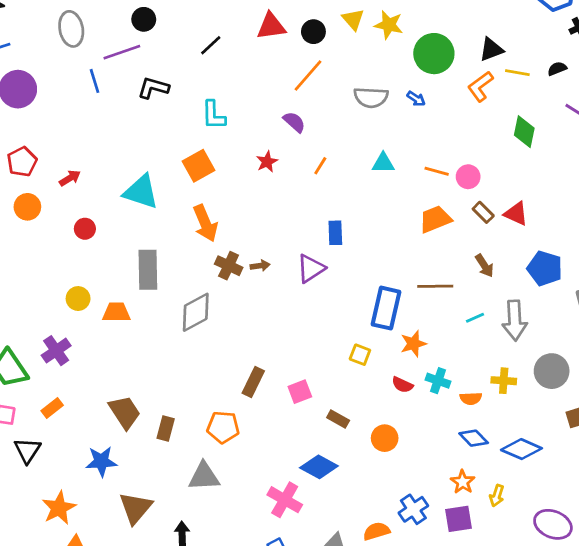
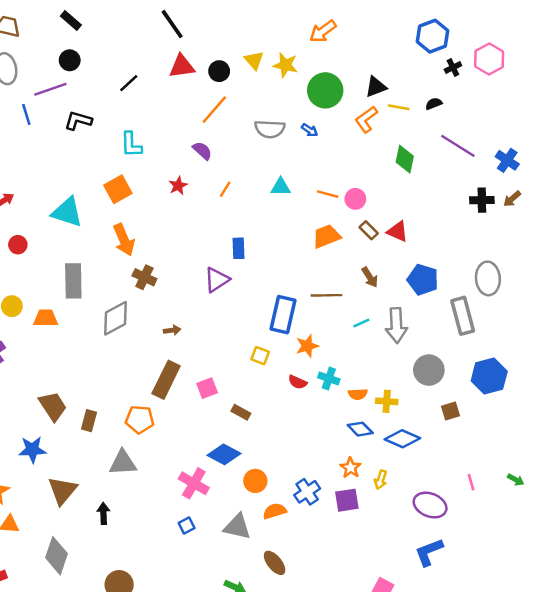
brown arrow: (260, 266) -> (172, 330), moved
yellow cross: (504, 381) -> (387, 401), moved
brown rectangle: (253, 382) -> (166, 380), size x1.4
orange circle: (385, 438) -> (255, 481), moved

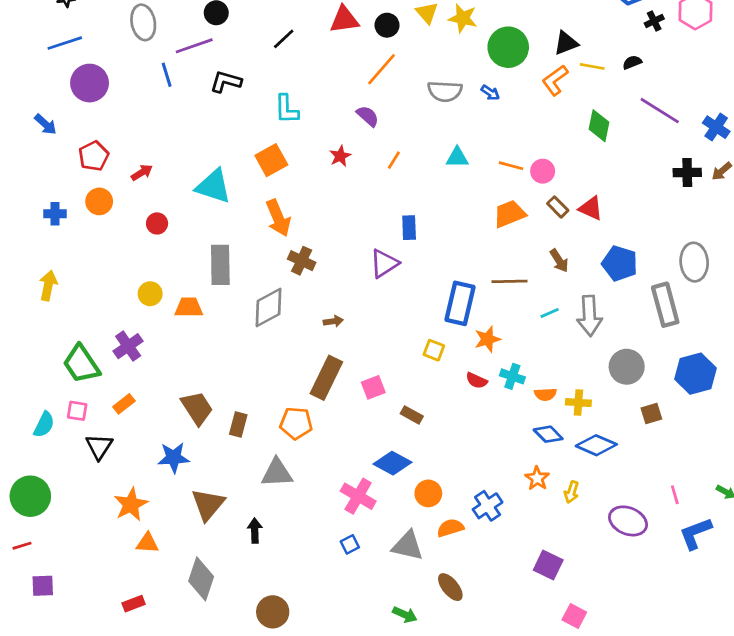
purple square: (347, 500) -> (548, 565), moved, turned 35
blue L-shape: (429, 552) -> (695, 533), moved

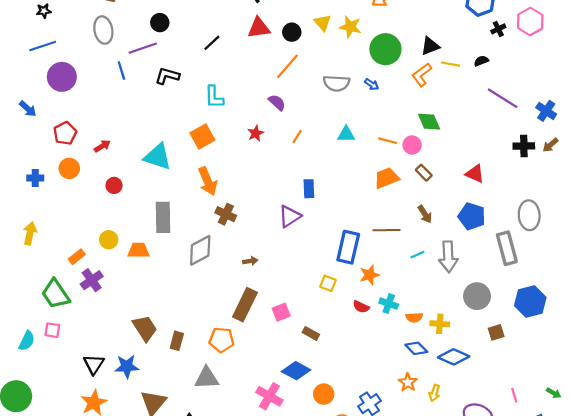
green diamond: (599, 126) -> (429, 122), moved, turned -35
red triangle: (591, 208) -> (475, 174), moved
orange rectangle: (124, 404) -> (77, 257), moved
black triangle: (99, 447) -> (94, 364), moved

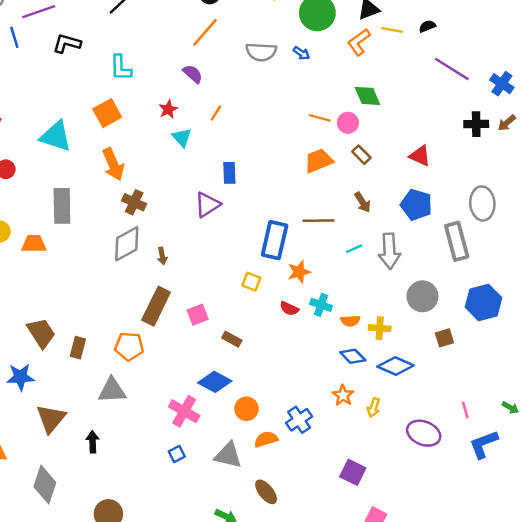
cyan triangle: (346, 134) -> (182, 137), moved, turned 48
gray diamond: (200, 250) -> (127, 244), moved
brown arrow: (250, 261) -> (162, 256), turned 88

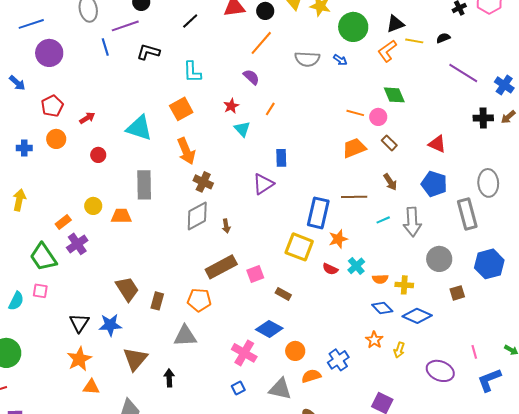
yellow square: (251, 282) -> (299, 247), size x1.8
cyan cross: (321, 305) -> (356, 266), turned 30
brown rectangle: (156, 306) -> (221, 267), turned 36

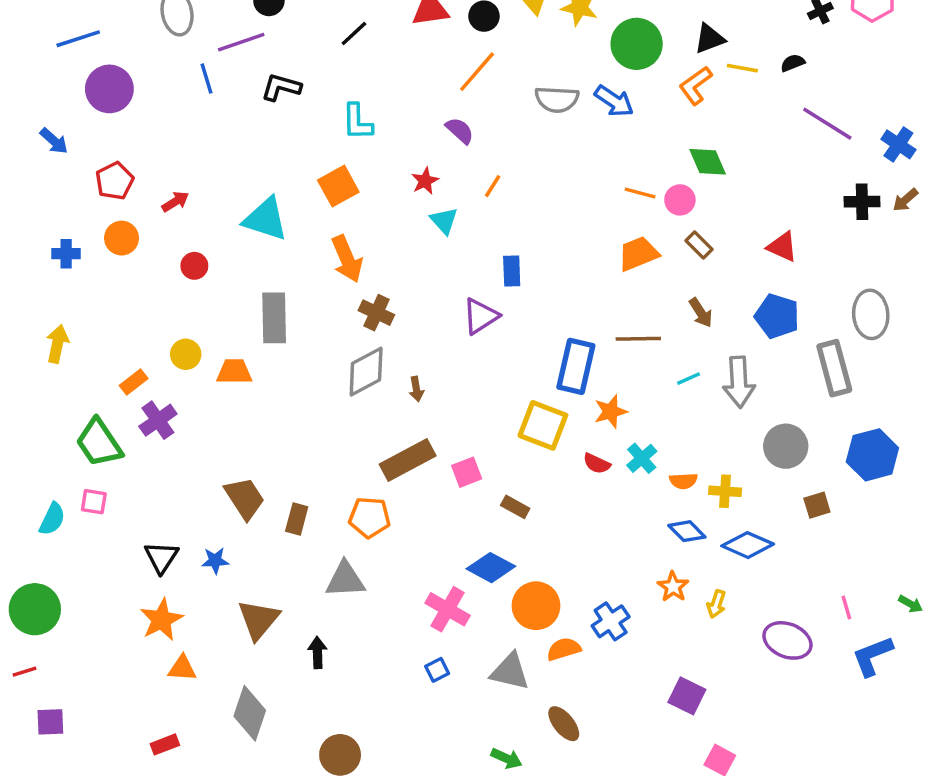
blue arrow: (340, 60) -> (614, 101), size x1.6
blue star: (110, 325) -> (215, 561), size x0.7
orange circle: (295, 351) -> (536, 606), size x1.4

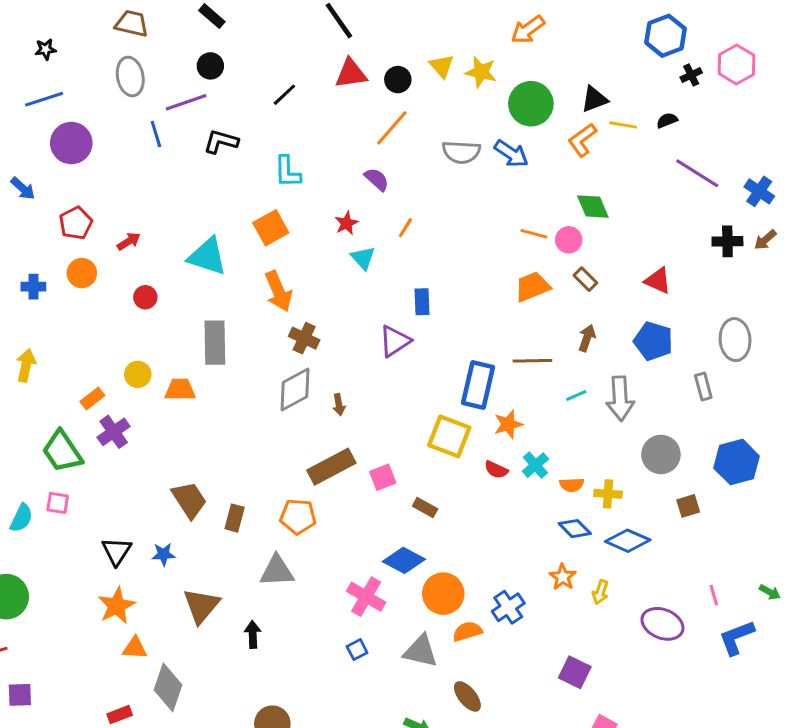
brown arrow: (701, 313) -> (587, 338), turned -128
gray rectangle: (834, 368) -> (703, 386), size x0.6
gray diamond: (250, 713) -> (168, 687), moved

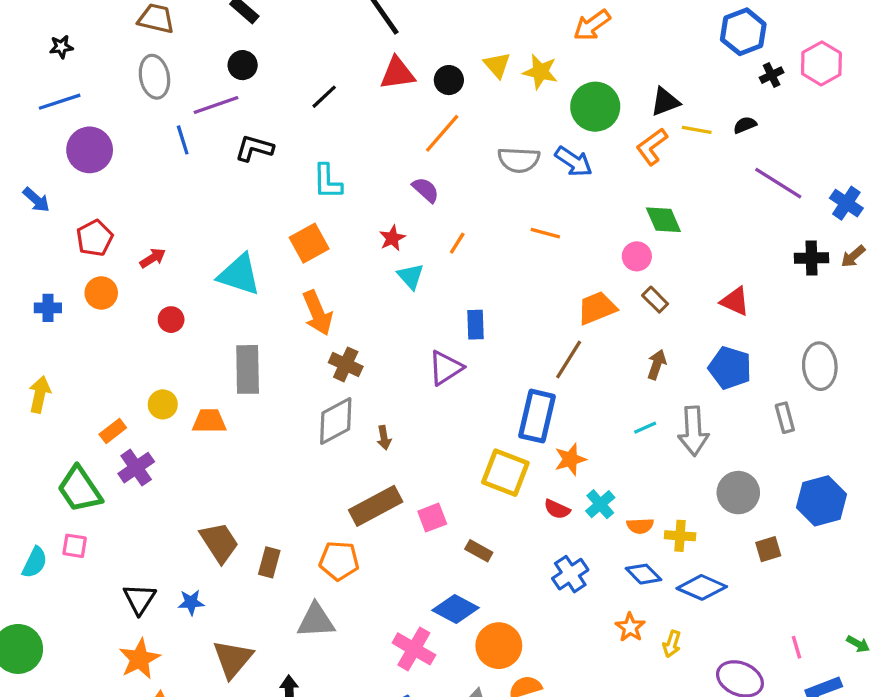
orange line: (534, 234) -> (545, 233), moved
brown line: (532, 361) -> (569, 359), moved, turned -57
blue cross: (508, 607) -> (570, 574), moved

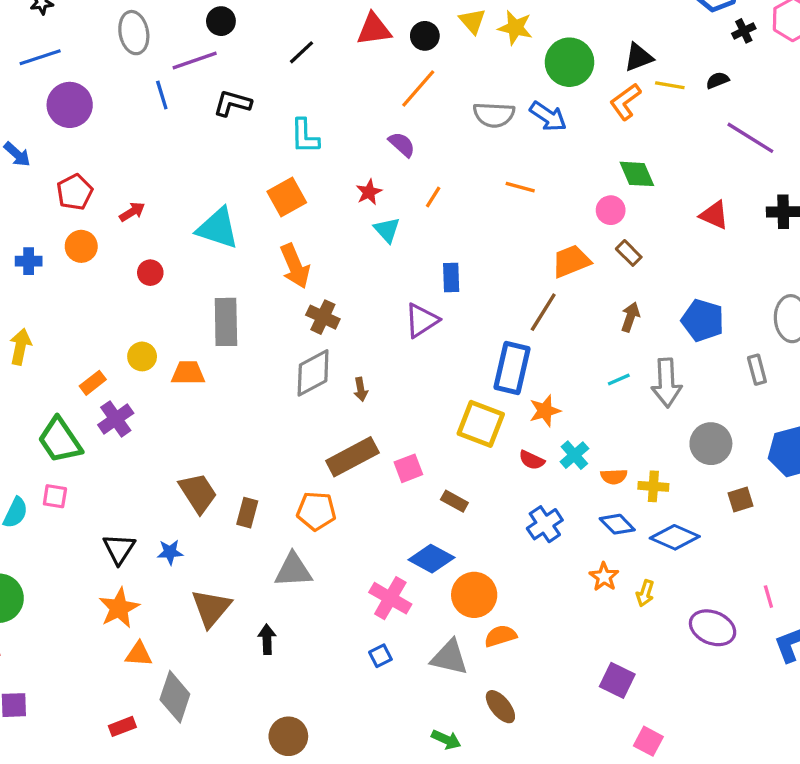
red triangle: (735, 301) -> (714, 215), moved

